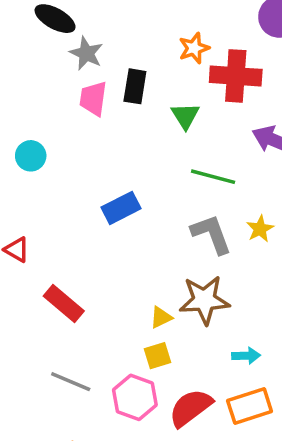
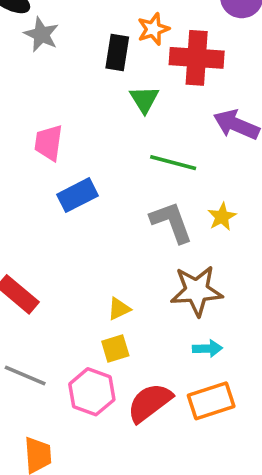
black rectangle: (135, 86) -> (117, 52), moved
pink trapezoid: (93, 99) -> (49, 143), moved
brown star: (204, 300) -> (197, 291), moved

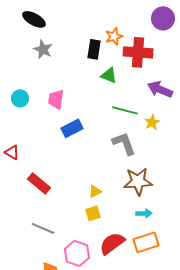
gray star: (41, 34) -> (43, 49), moved
green triangle: (144, 99) -> (109, 75), turned -36
yellow star: (222, 217) -> (152, 122), moved
pink hexagon: (92, 392) -> (77, 253), moved

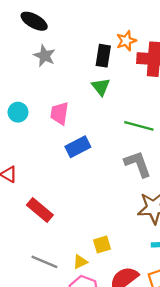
green triangle: (109, 75) -> (101, 87), moved, turned 30
yellow triangle: (95, 191) -> (80, 262), moved

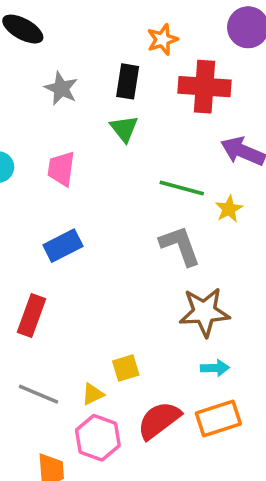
orange star: (126, 41) -> (163, 40), moved
gray star: (44, 56) -> (61, 88), moved
blue rectangle: (78, 147) -> (63, 246), moved
red rectangle: (40, 210) -> (32, 315), turned 70

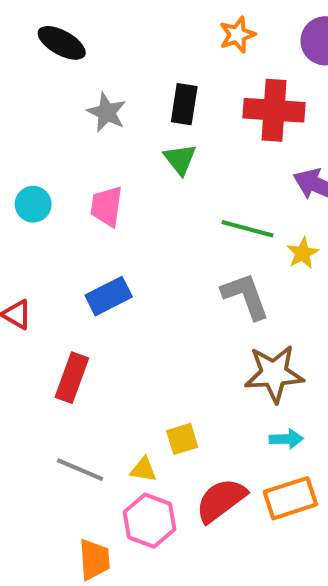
orange star: (163, 40) -> (237, 35), moved
yellow triangle: (93, 394) -> (143, 470), turned 35

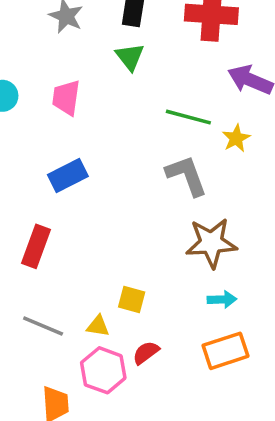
yellow square: (182, 439) -> (132, 299), turned 32
red semicircle: (221, 500) -> (146, 353), moved, size x0.6

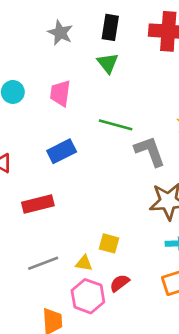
green line: (188, 117) -> (116, 125), moved
red rectangle: (36, 246) -> (38, 204), turned 56
gray line: (43, 326) -> (43, 263), turned -44

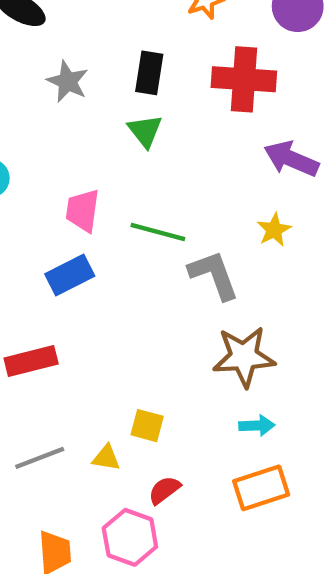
pink trapezoid: (60, 93) -> (83, 210), moved
pink hexagon: (88, 296) -> (130, 537), moved

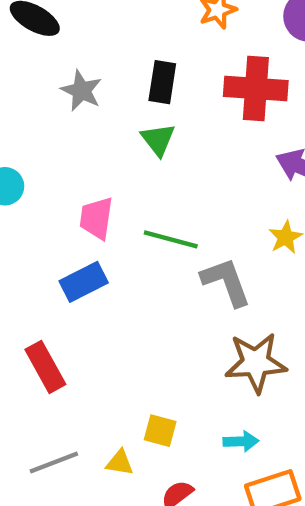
red rectangle: (31, 361) -> (45, 367), turned 75
cyan arrow: (257, 426) -> (241, 441), moved

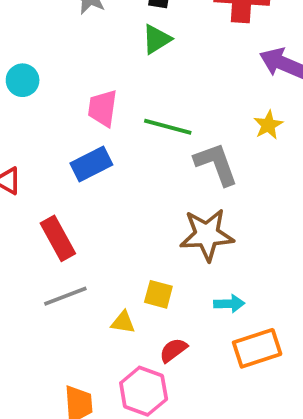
green triangle: (158, 140) -> (157, 39), turned 36
brown star: (256, 363) -> (207, 235), moved
gray line: (54, 463) -> (65, 296), moved

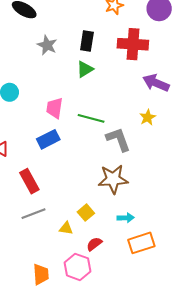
yellow square: (158, 294) -> (86, 213), turned 35

